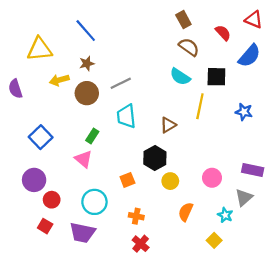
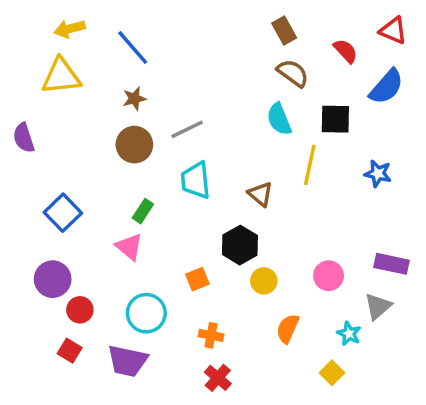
cyan semicircle: (180, 77) -> (279, 119), turned 35
yellow arrow: (59, 80) -> (70, 29), moved
brown triangle: (168, 125) -> (260, 194), turned -49

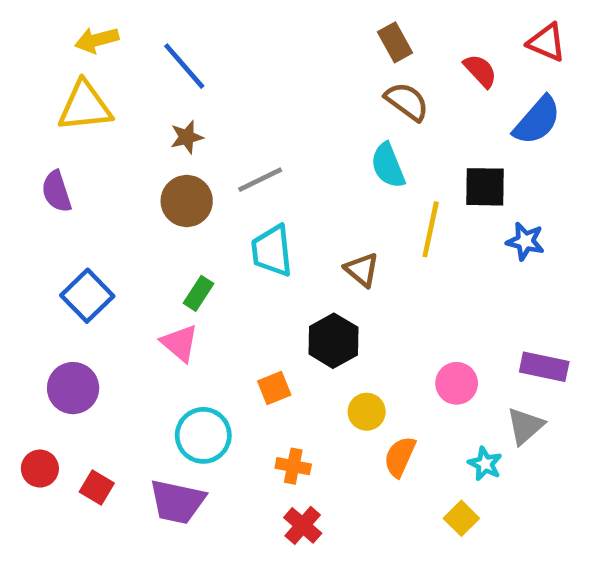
black square: (335, 119) -> (485, 187), moved
purple semicircle: (24, 138) -> (56, 192), moved
yellow circle: (264, 281) -> (367, 412), moved
red circle: (80, 310) -> (40, 469), moved

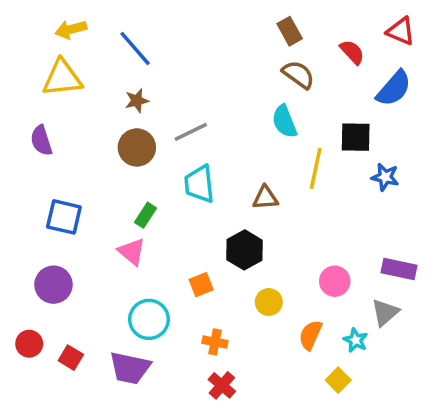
brown triangle: (362, 270) -> (265, 198), turned -44
blue square: (87, 296) -> (64, 217), turned -33
orange semicircle: (400, 457) -> (310, 335), moved

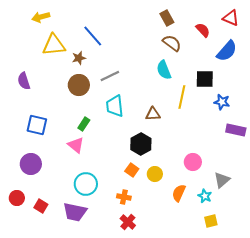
blue line: (135, 48) -> (93, 36), moved
yellow triangle: (62, 78) -> (54, 45), moved
purple rectangle: (399, 269) -> (236, 130), moved
orange square: (201, 285) -> (132, 170), moved, turned -32
yellow square: (338, 380) -> (211, 221), moved, turned 32

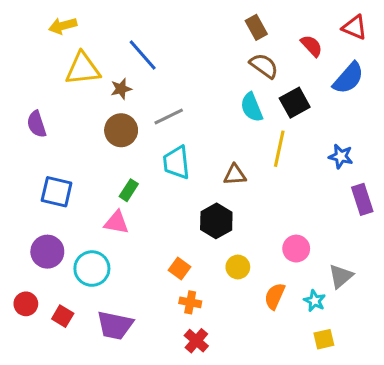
black square: (205, 79) -> (295, 103), moved, turned -30
purple rectangle: (236, 130) -> (362, 199), turned 60
pink triangle: (76, 145) -> (116, 222), turned -30
orange square: (132, 170) -> (179, 269), moved
cyan circle: (86, 184) -> (92, 269), moved

